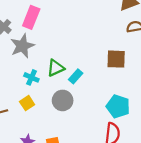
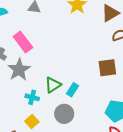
pink rectangle: (31, 17) -> (23, 42), turned -50

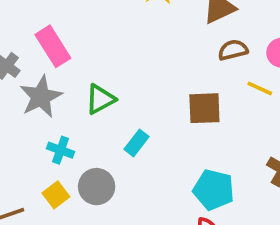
green triangle: (53, 85) -> (100, 99), moved
gray circle: (64, 114) -> (97, 187), moved

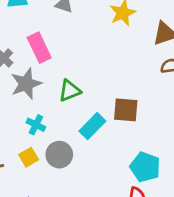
brown square: (204, 108) -> (126, 110), moved
cyan rectangle: (136, 143) -> (92, 126), size x1.4

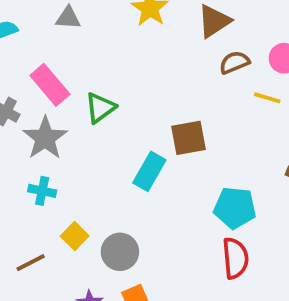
green triangle: (70, 91) -> (100, 108), moved
cyan cross: (36, 125) -> (42, 191), moved
gray circle: (59, 155) -> (120, 252), moved

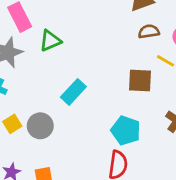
brown square: (189, 138) -> (140, 80), moved
gray circle: (120, 252) -> (40, 126), moved

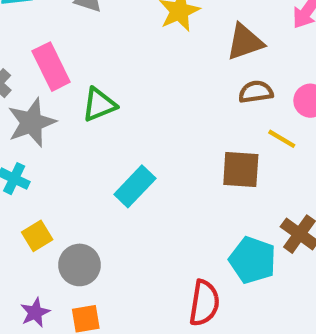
gray circle: (40, 126) -> (79, 265), moved
cyan pentagon: (126, 130) -> (253, 260), moved

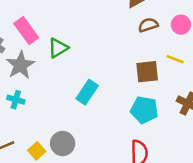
yellow line: (282, 139) -> (175, 59), moved
yellow square: (37, 236) -> (37, 151), moved
cyan pentagon: (253, 260) -> (144, 110), moved

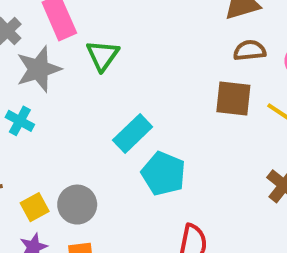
green triangle: (58, 48) -> (103, 55), turned -35
brown square: (147, 72) -> (233, 98), moved
cyan pentagon: (144, 110) -> (163, 174), moved

